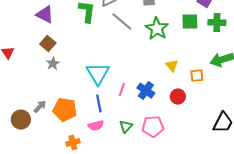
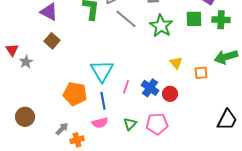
gray star: (53, 64) -> (26, 62), moved
red circle: (178, 97) -> (170, 94), moved
gray arrow: (40, 107) -> (62, 129), moved
orange pentagon: (65, 110) -> (75, 94), moved

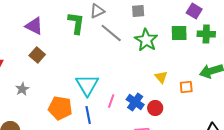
gray star: (26, 62) -> (22, 89), moved

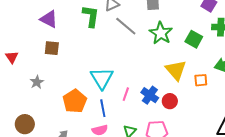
green square: (179, 33) -> (194, 39), moved, turned 30
brown square: (37, 55) -> (52, 48), turned -35
yellow triangle: (161, 77) -> (176, 70), size x1.6
orange pentagon: (60, 108) -> (75, 101), turned 30

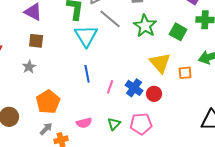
cyan triangle: (102, 78) -> (86, 36), moved
gray star: (37, 82) -> (29, 67), moved
orange pentagon: (75, 101) -> (48, 102), moved
blue line: (103, 108) -> (87, 74), moved

